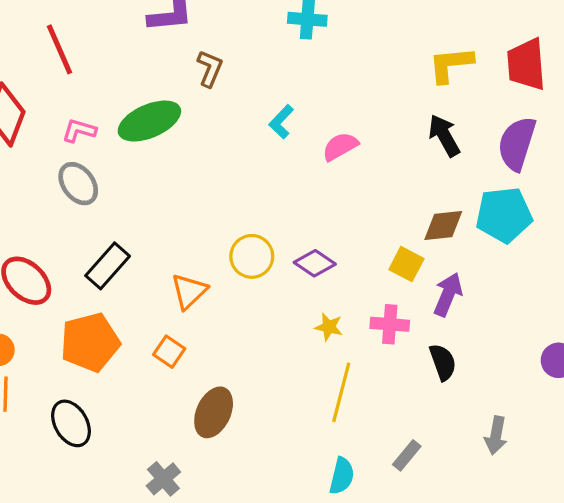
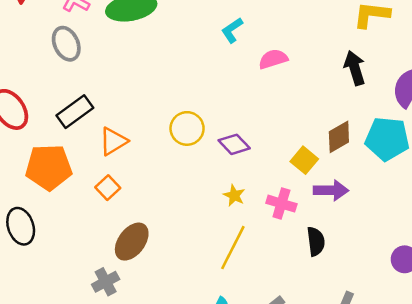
brown diamond: (443, 226) -> (339, 137), turned -36
orange triangle: (189, 291) -> (113, 141), moved
purple arrow: (448, 294) -> (331, 190), turned 56
gray cross: (163, 479) -> (106, 282), moved

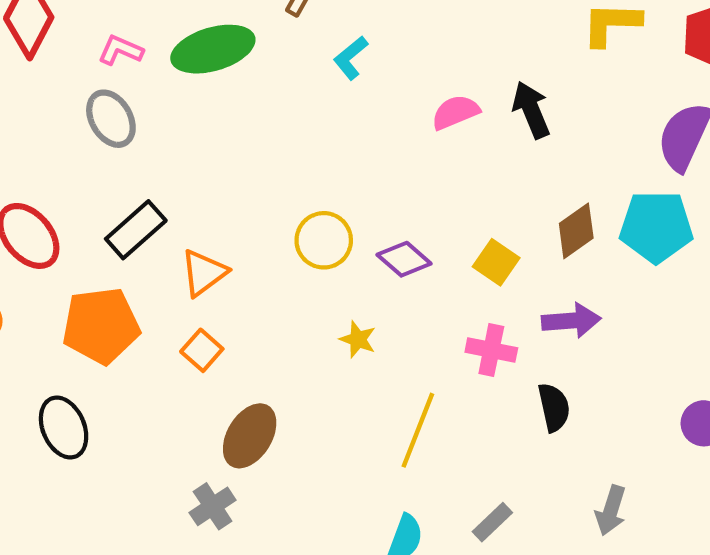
cyan L-shape: (232, 30) -> (351, 58), moved
black arrow: (355, 68) -> (531, 110), moved
yellow square: (304, 160) -> (496, 262), moved
yellow star: (234, 195) -> (358, 339), moved

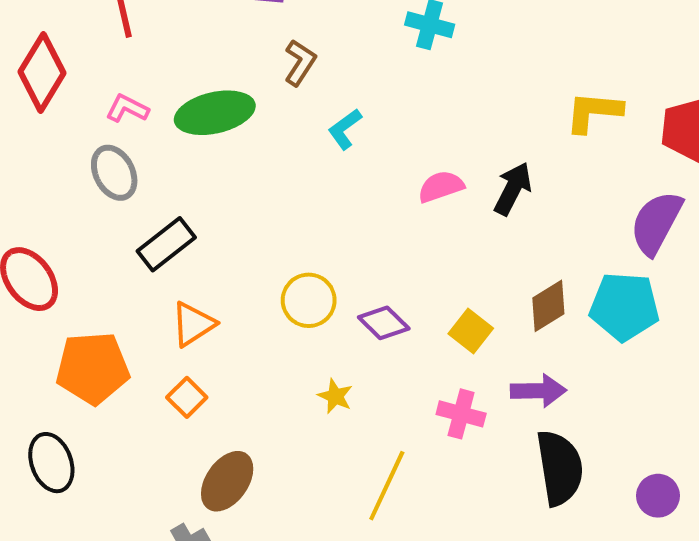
black arrow: (531, 110) -> (513, 189), turned 46
black rectangle: (136, 230) -> (166, 244), moved
black semicircle: (554, 407) -> (560, 468), moved, size x1.6

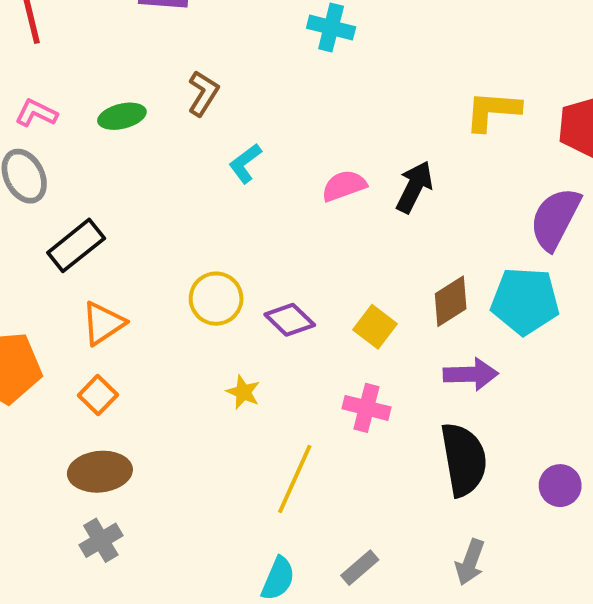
brown L-shape: (300, 63) -> (203, 93), moved
green ellipse: (215, 113) -> (122, 116), size x0.6
cyan L-shape: (345, 129) -> (245, 163), moved
purple arrow: (538, 391) -> (471, 374), moved
brown ellipse: (227, 481) -> (100, 472), moved, turned 50

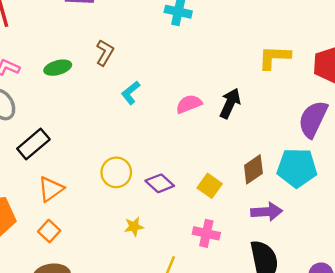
yellow star: (243, 392) -> (134, 227), turned -30

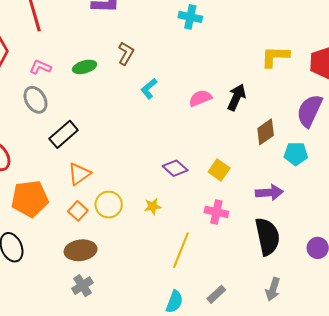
cyan pentagon: (297, 168) -> (296, 154), size x0.7
brown diamond: (253, 169) -> (266, 132), moved
yellow circle: (116, 172) -> (109, 205), moved

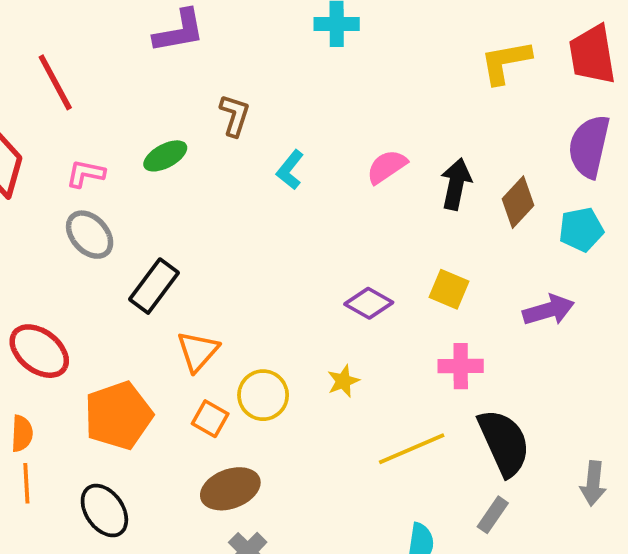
black arrow: (236, 97) -> (456, 184), moved
black semicircle: (267, 237) -> (504, 443), moved
yellow line: (181, 250) -> (412, 449), turned 57

